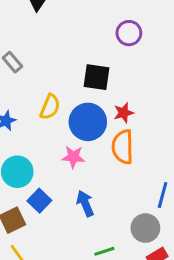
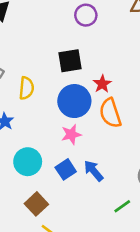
yellow semicircle: (50, 107) -> (26, 88), moved
blue square: (39, 201) -> (66, 169), moved, turned 30

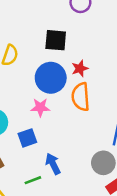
blue arrow: (94, 171) -> (53, 164), moved
green line: (122, 206) -> (33, 180), moved

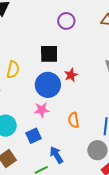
orange semicircle: (81, 97) -> (74, 120), moved, size x0.7

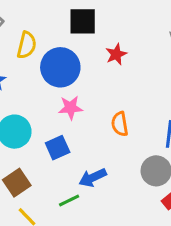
blue circle: (48, 85) -> (60, 67), moved
blue arrow: (56, 155) -> (93, 178), turned -84

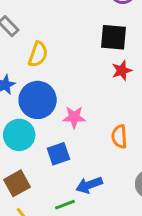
black square: (83, 21) -> (113, 37), moved
blue circle: (60, 67) -> (38, 100), moved

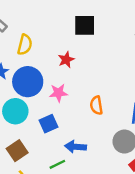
red star: (122, 70) -> (66, 60), moved
blue arrow: (89, 185) -> (76, 147), turned 30

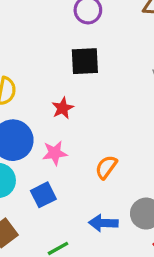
orange semicircle: (96, 105) -> (106, 167), turned 48
blue arrow: (76, 147) -> (103, 223), moved

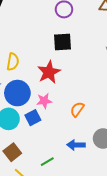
red star: (63, 108) -> (49, 72), size x1.6
blue square: (43, 195) -> (33, 118), moved

